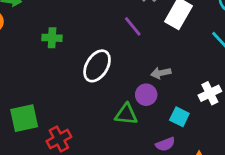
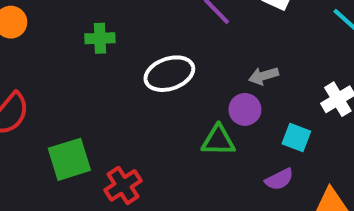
white ellipse: (97, 66) -> (169, 74), turned 44

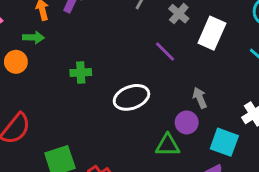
gray arrow: (264, 76) -> (200, 98), turned 84
cyan square: (296, 137) -> (224, 142), size x1.4

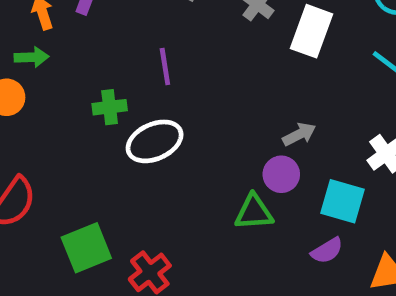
purple line: (165, 52) -> (165, 66), moved, turned 40
white ellipse: (131, 97) -> (155, 141), moved
gray arrow: (200, 98) -> (299, 134), turned 90

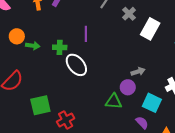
green arrow: (32, 57) -> (33, 46), moved
white ellipse: (155, 141) -> (76, 65), turned 65
purple semicircle: (327, 251) -> (142, 123), turned -112

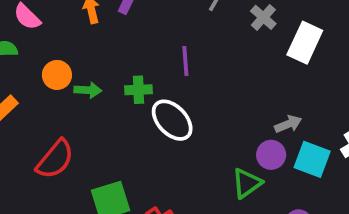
green triangle: (114, 101) -> (247, 183), turned -36
cyan square: (152, 103) -> (312, 159), moved

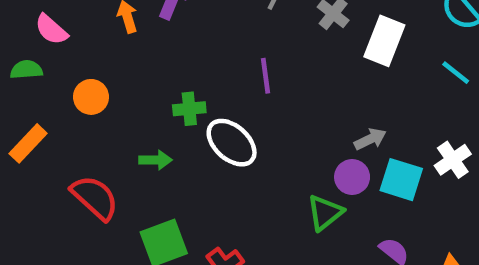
purple line: (185, 61) -> (266, 76), moved
green arrow: (88, 90) -> (155, 160), moved
red semicircle: (55, 159) -> (95, 198), turned -84

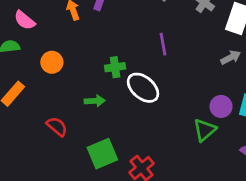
gray arrow: (370, 139) -> (231, 57), moved
red semicircle: (95, 198) -> (57, 127), size x0.7

